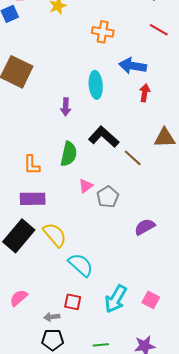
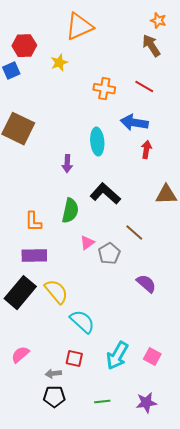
red line: (159, 30) -> (144, 87), moved
brown line: (133, 158) -> (134, 233), moved
purple semicircle: (145, 227) -> (146, 284), turned 70

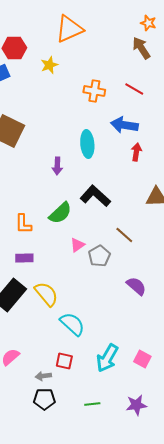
green semicircle: (70, 211) -> (60, 213), turned 35
purple rectangle: (34, 256) -> (24, 258), size x0.7

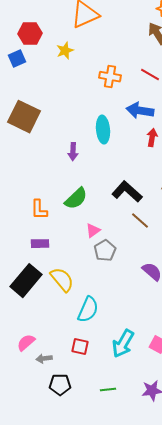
black L-shape: (95, 196) -> (127, 192), moved
gray pentagon: (99, 256) -> (105, 251), moved
cyan semicircle: (72, 324) -> (88, 310), turned 72
gray arrow: (43, 376) -> (44, 359), moved

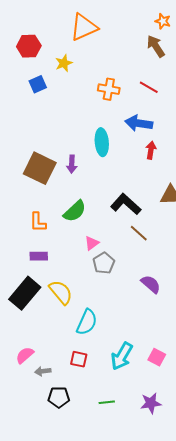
blue square: (17, 59) -> (38, 84), moved
brown square: (24, 117) -> (40, 168), moved

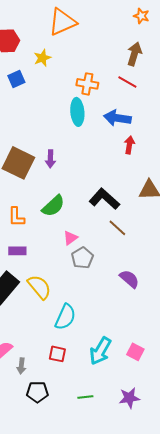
brown arrow: (156, 46) -> (134, 54), moved, turned 50
cyan ellipse: (102, 142) -> (77, 112), moved
gray arrow: (43, 371) -> (21, 366), turned -77

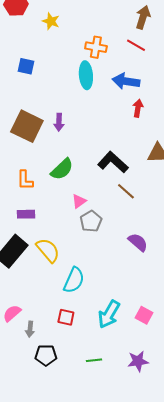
yellow star: (42, 58) -> (51, 21), turned -30
blue square: (16, 79) -> (26, 66), moved, turned 36

